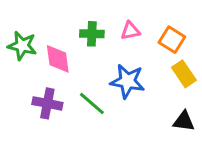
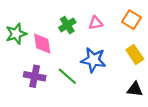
green cross: (92, 34) -> (67, 25), turned -35
orange square: (172, 40) -> (132, 20), moved
green star: (22, 46) -> (16, 34), turned -30

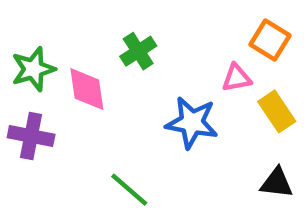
pink triangle: (96, 23) -> (237, 78), moved
purple cross: (35, 76) -> (31, 136), moved
green line: (67, 76) -> (129, 190), moved

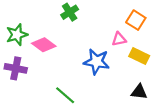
green cross: (138, 51) -> (70, 12), moved
pink diamond: (87, 89) -> (44, 45), turned -45
yellow rectangle: (277, 111) -> (139, 56), turned -30

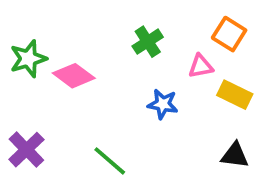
green cross: (70, 12) -> (148, 42), moved
blue star: (97, 62) -> (163, 104), size x0.7
purple cross: (16, 68) -> (26, 150), moved, turned 35

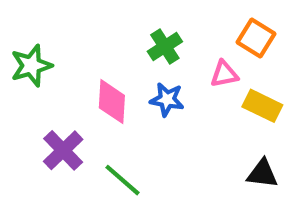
pink diamond: (74, 76) -> (112, 102), moved, turned 57
blue star: (163, 104) -> (167, 99), moved
purple cross: (26, 150) -> (63, 150), moved

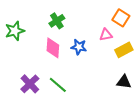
green cross: (165, 46) -> (57, 21), moved
yellow rectangle: (262, 106) -> (124, 50), turned -54
purple cross: (63, 150) -> (30, 84), moved

